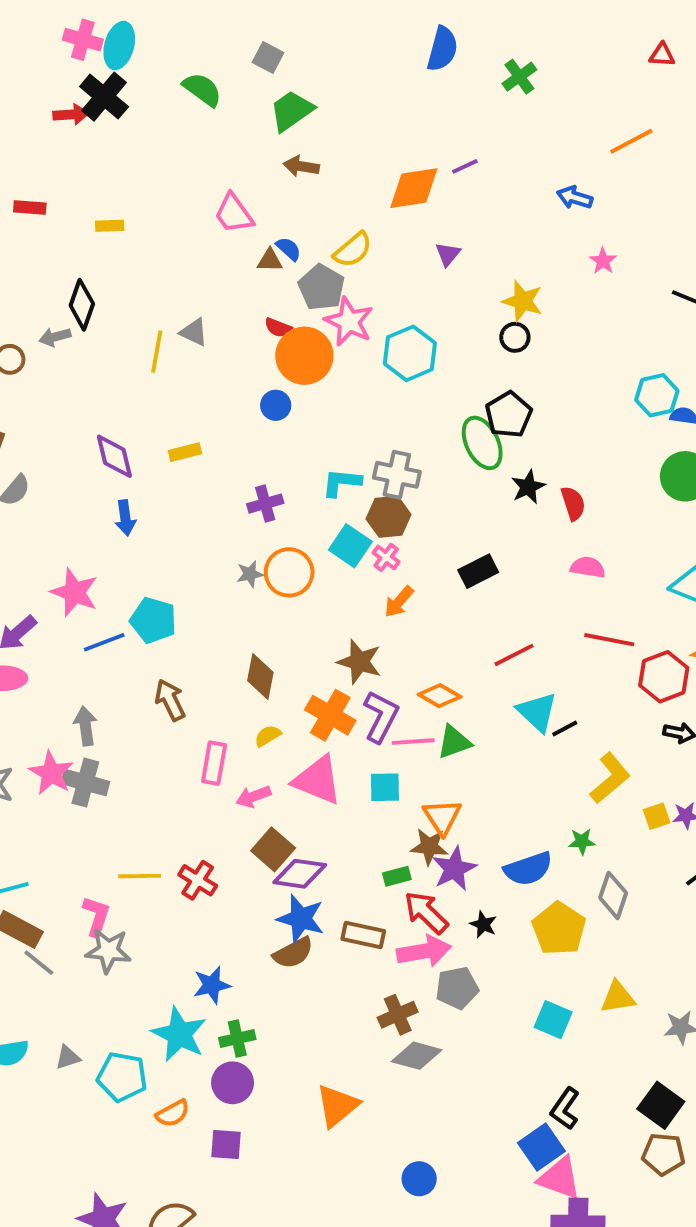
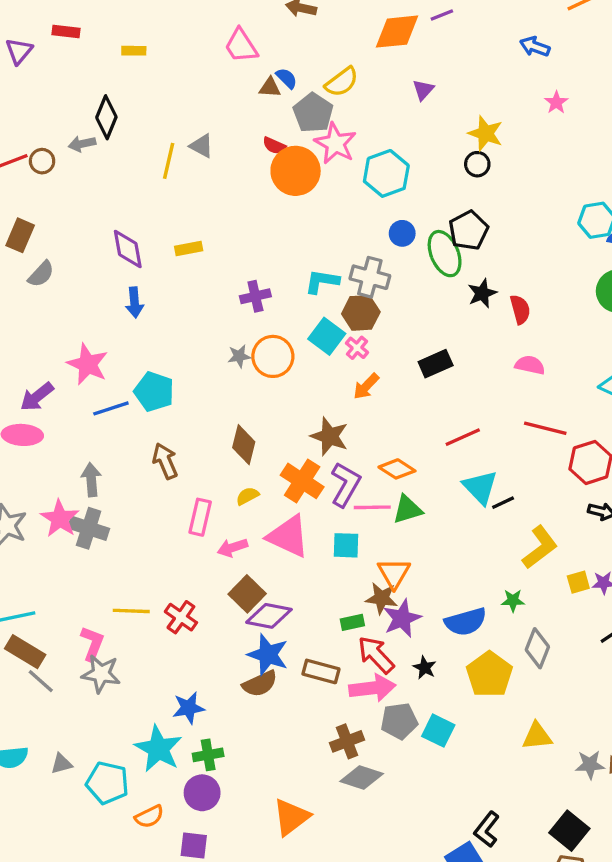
blue circle: (276, 405) -> (402, 233), moved
cyan square: (553, 1020) -> (438, 731), moved

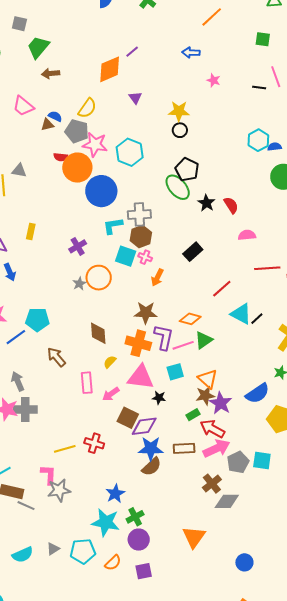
blue circle: (402, 233) -> (101, 191), moved, size x2.0
yellow rectangle: (189, 249) -> (31, 231), turned -49
black star: (425, 668) -> (159, 398), moved

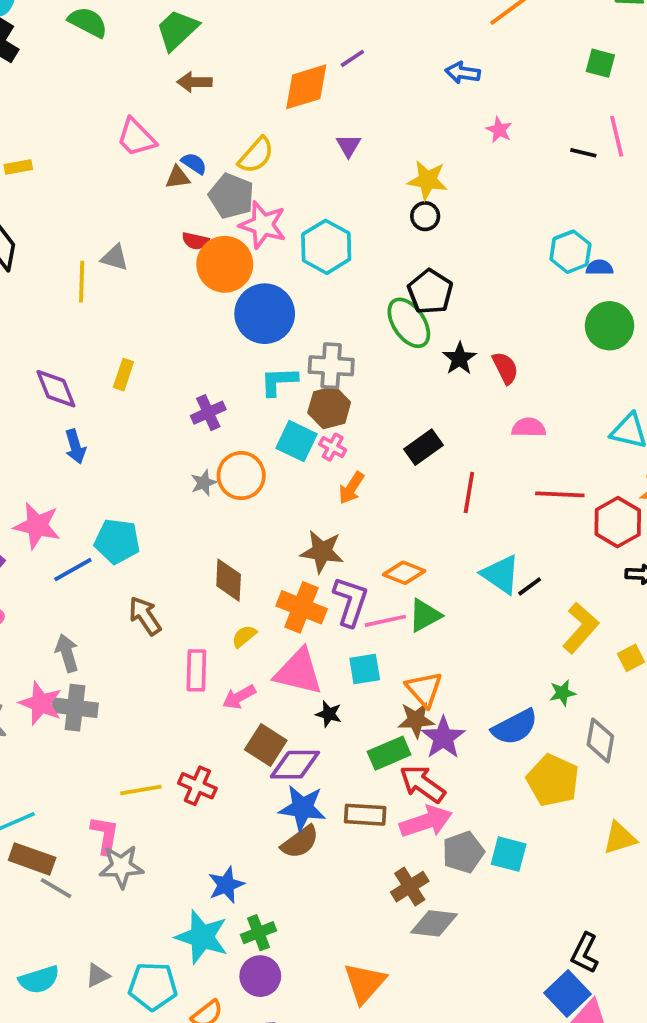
red line: (222, 289) -> (469, 492), moved, turned -45
green rectangle: (193, 415) -> (389, 753), size x1.5

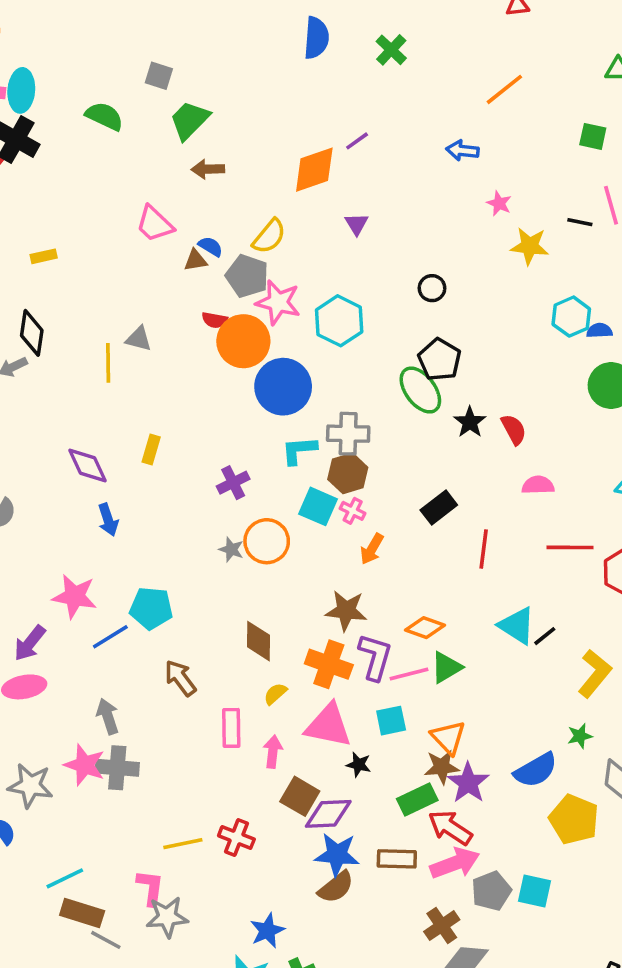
yellow star: (427, 180) -> (530, 246), moved
gray star: (204, 483) -> (231, 549), turned -30
pink arrow: (239, 697) -> (273, 752), turned 128

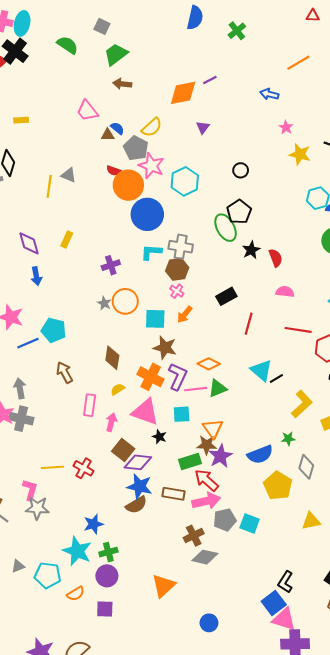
cyan square: (318, 506) -> (155, 319), moved, turned -30

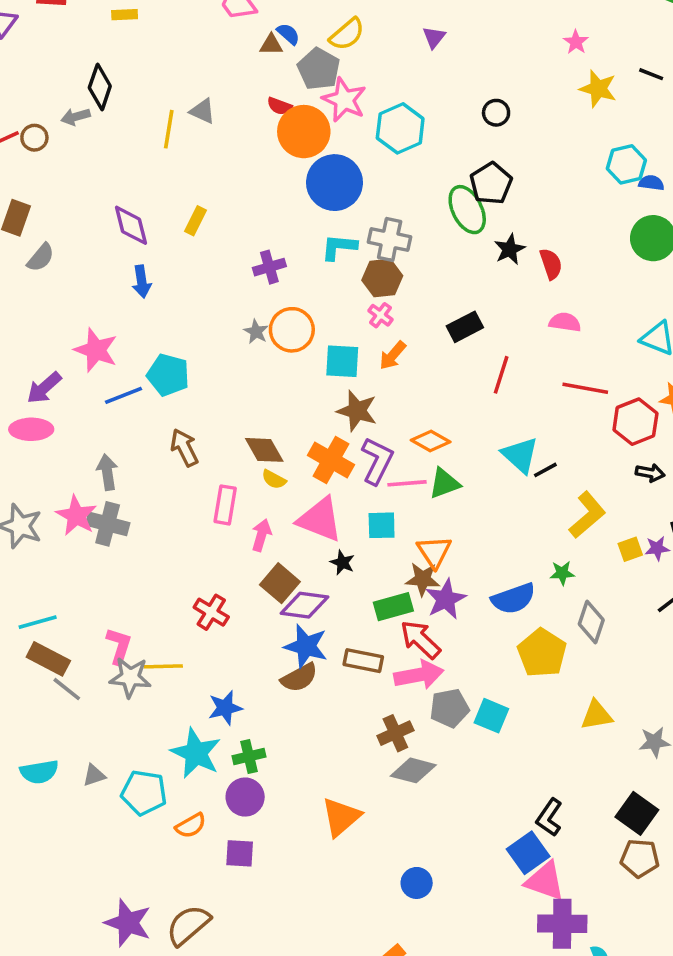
brown diamond: (112, 358) -> (264, 450), moved, turned -40
yellow semicircle: (118, 389) -> (274, 479), turned -120
yellow line: (52, 467) -> (163, 666), moved

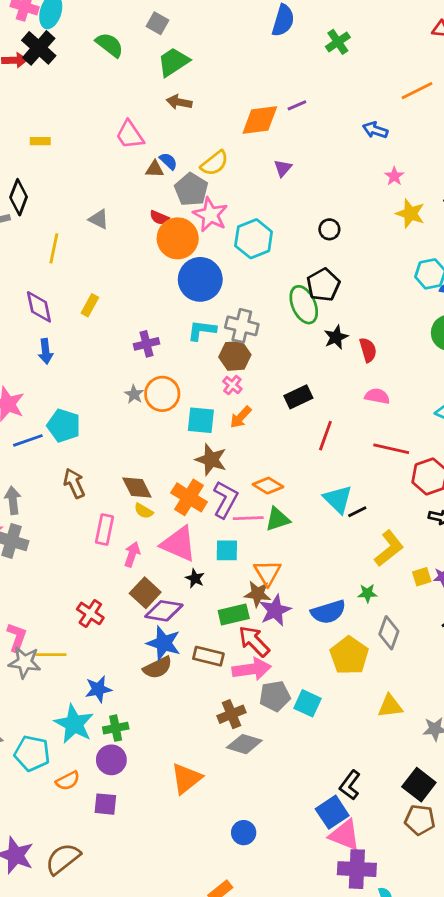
yellow line: (169, 129) -> (54, 248), moved

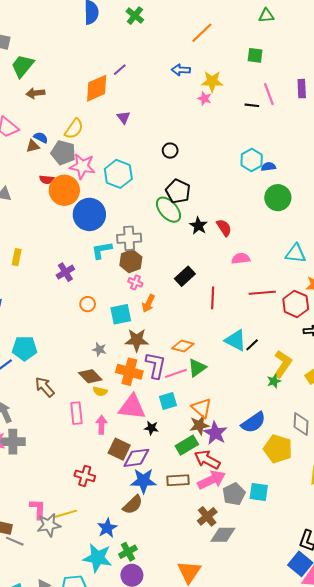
yellow star: (410, 214) -> (212, 81), moved
gray star: (134, 394) -> (99, 349), moved
orange circle: (162, 394) -> (88, 304), size x0.6
green star: (367, 593) -> (274, 381), moved
brown semicircle: (158, 668) -> (133, 505), moved

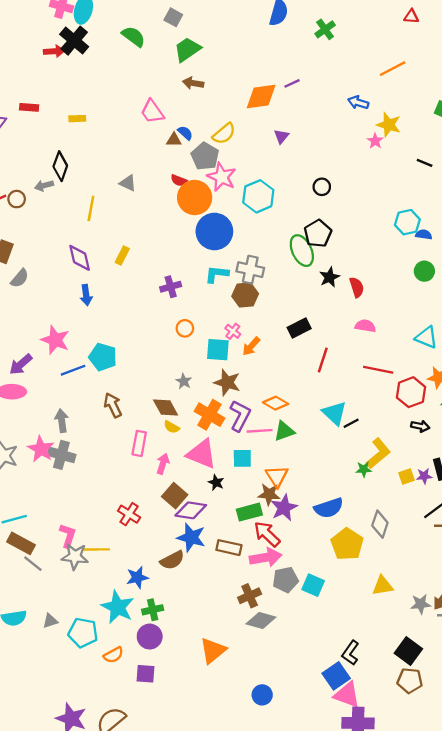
green circle: (278, 198) -> (424, 271), size x0.7
pink cross: (135, 282) -> (233, 331), moved

